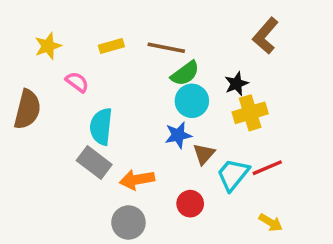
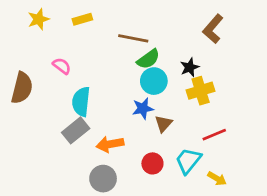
yellow star: (48, 46) -> (38, 19), moved
yellow rectangle: (111, 46) -> (82, 19), moved
gray rectangle: (94, 163) -> (76, 130), turned -76
cyan trapezoid: (233, 175) -> (188, 161), moved

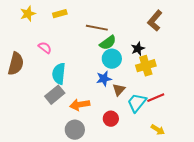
cyan trapezoid: (188, 161) -> (137, 103), moved

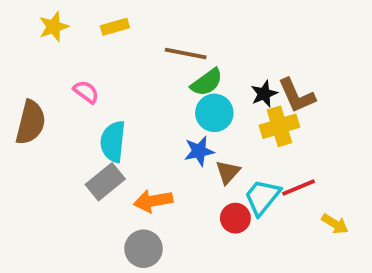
brown L-shape: (155, 21) -> (297, 96), moved, turned -65
red circle: (111, 119) -> (235, 218), moved
yellow arrow: (158, 130) -> (335, 224), moved

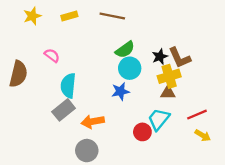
brown line: (186, 54) -> (112, 16), moved
brown triangle: (228, 172) -> (168, 93), moved, turned 49
red line: (299, 188) -> (197, 115), moved

